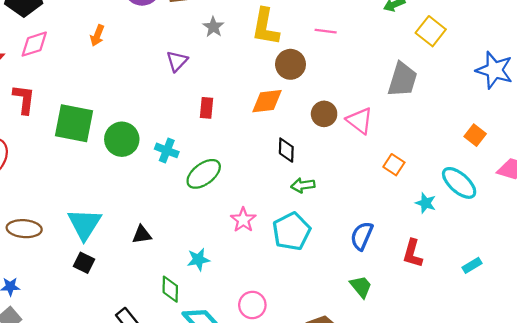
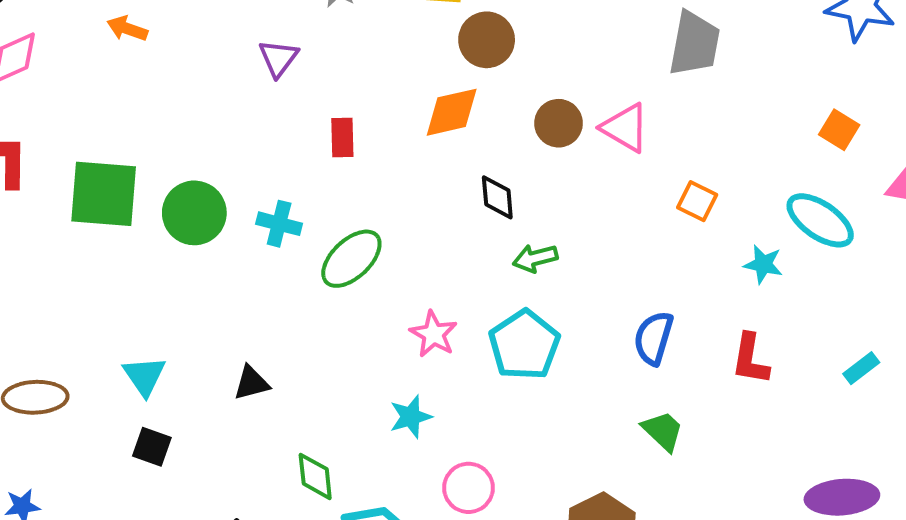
orange arrow: (97, 35) -> (127, 29), turned 95
cyan triangle: (85, 224) -> (144, 376), size x0.7
cyan star: (198, 259) -> (411, 417), moved

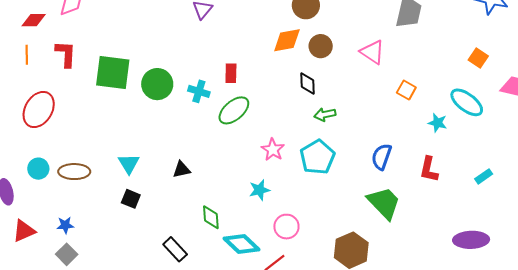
brown circle: (559, 123) -> (321, 46), moved
red rectangle: (342, 137) -> (231, 73), moved
green trapezoid: (663, 431) -> (384, 203), size x1.6

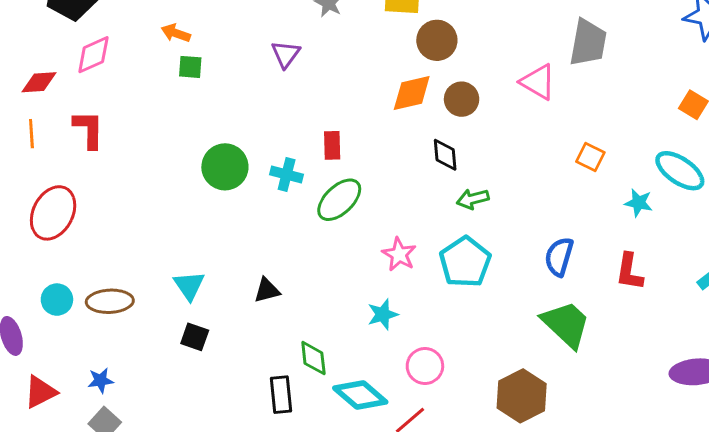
pink triangle: (372, 52) -> (538, 82), moved
green square: (113, 73) -> (190, 67), moved, size x0.5
black rectangle: (175, 249) -> (281, 395), moved, turned 40

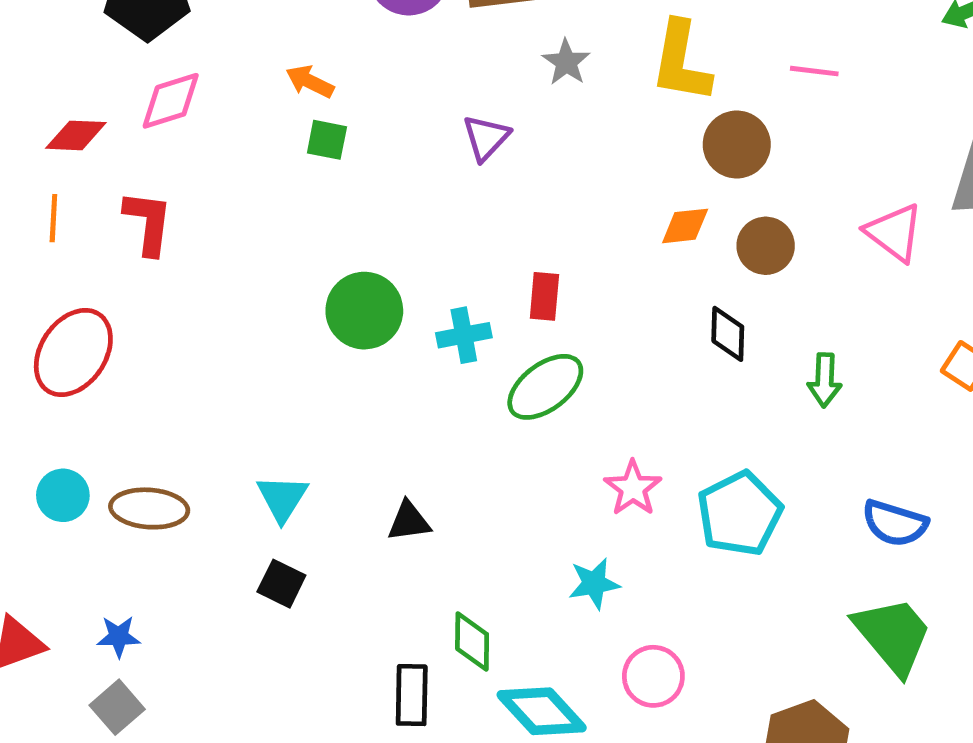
orange diamond: (412, 93) -> (685, 226), size x0.7
cyan cross: (287, 175) -> (464, 335), turned -32
green arrow: (473, 199) -> (825, 380), moved, turned -80
blue semicircle: (559, 257) -> (895, 523), turned -96

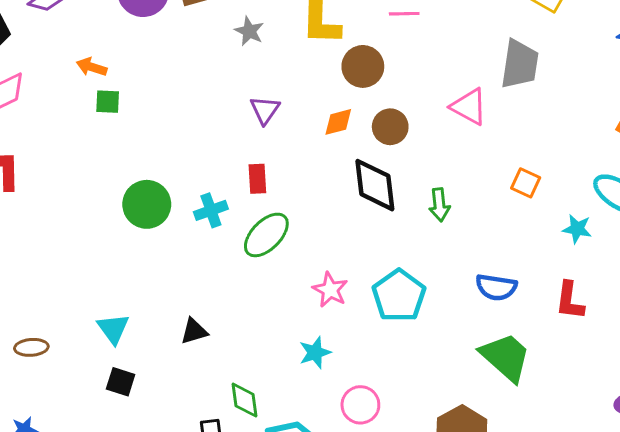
purple triangle: (486, 138) -> (265, 110), moved
black diamond: (728, 334) -> (375, 185), size x1.6
brown ellipse: (149, 508) -> (31, 347), size x0.7

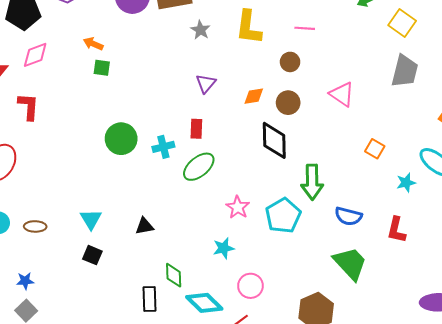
gray trapezoid: (520, 64) -> (405, 71), moved
brown circle: (363, 66) -> (290, 62), moved, size x0.7
green arrow: (439, 205) -> (312, 182), moved, size x1.6
cyan star: (577, 229) -> (406, 183), turned -30

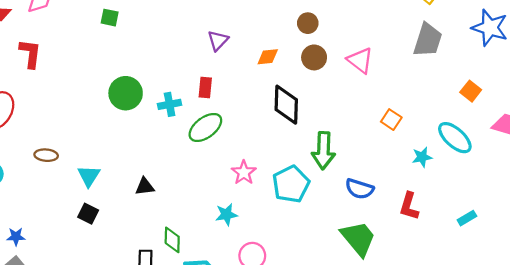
brown circle: (288, 103) -> (314, 57), moved
brown ellipse: (35, 226) -> (46, 155), moved

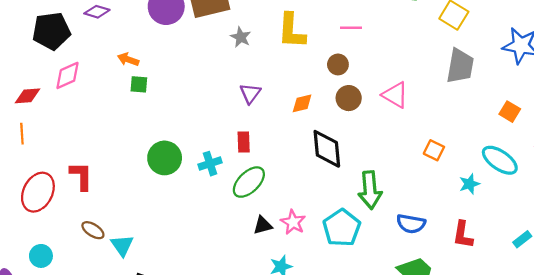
red L-shape: (30, 54) -> (81, 176), moved
brown ellipse: (46, 155) -> (93, 230), turned 35
cyan triangle: (89, 176) -> (122, 245), moved
black triangle: (145, 186) -> (263, 225), moved

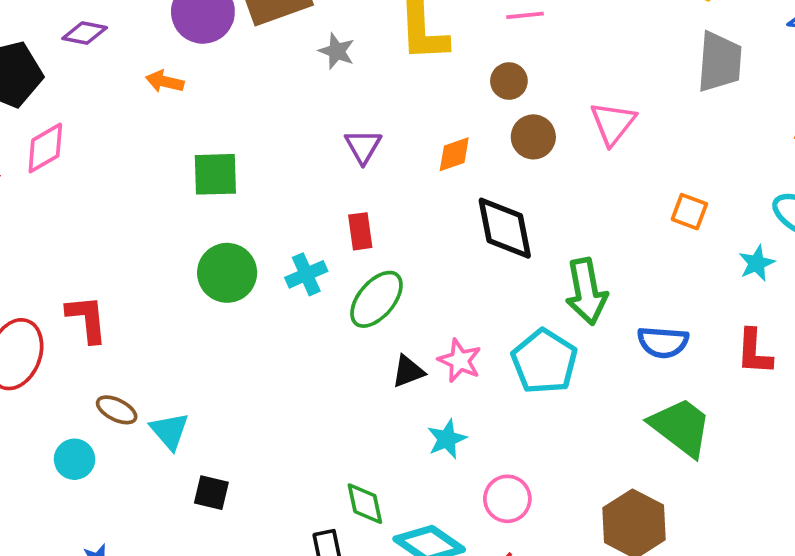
orange arrow: (128, 59) -> (165, 82), moved
green square: (139, 84) -> (215, 174), moved, size x1.5
pink triangle: (395, 95) -> (613, 123), turned 44
cyan circle: (41, 256) -> (75, 459), moved

